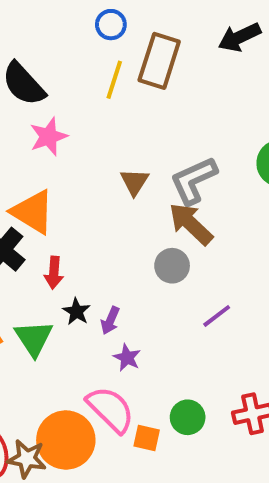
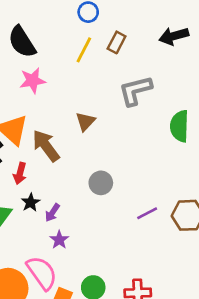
brown rectangle: (159, 61) -> (117, 42), size x0.6
gray L-shape: (194, 180) -> (135, 91), moved
brown arrow: (191, 224) -> (46, 146), moved
purple line: (217, 316) -> (147, 213), moved

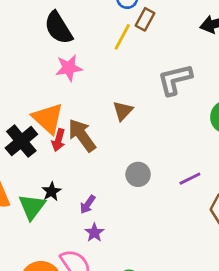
brown rectangle: (117, 42) -> (145, 19), moved
red arrow: (20, 173) -> (58, 140), moved
black star: (31, 202) -> (51, 191), moved
purple line: (147, 213) -> (190, 179), moved

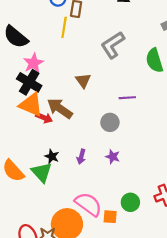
red arrow: (58, 140) -> (44, 118), turned -63
black cross: (21, 141) -> (29, 82), moved
purple line: (190, 179) -> (127, 98), moved, turned 42
purple star: (94, 233) -> (113, 157), moved

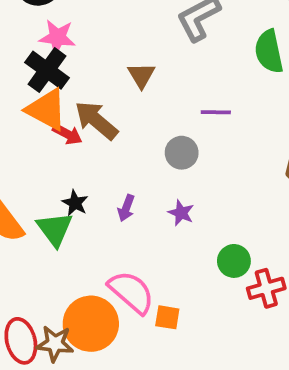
pink star: (33, 63) -> (57, 37), turned 30
green circle: (130, 202) -> (234, 261), moved

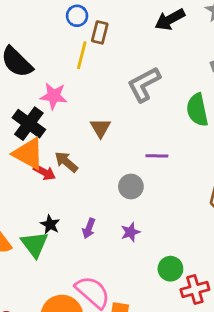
pink star: (57, 37) -> (54, 96), moved
brown arrow: (96, 120) -> (66, 162), size x0.7
purple star: (181, 213) -> (130, 232), turned 30

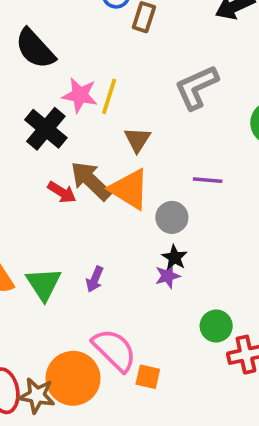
yellow line: (82, 55) -> (109, 96), moved
orange triangle: (29, 154) -> (129, 189), moved
brown arrow: (66, 162) -> (91, 181), size x1.4
black star: (50, 224) -> (175, 257), moved
purple arrow: (89, 228) -> (95, 279), moved

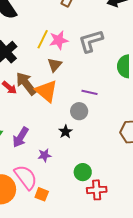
pink star: (80, 95) -> (59, 40), moved, turned -30
gray circle: (172, 217) -> (79, 111), moved
purple star: (168, 276) -> (44, 155), moved
purple arrow: (95, 279) -> (21, 137), size x1.5

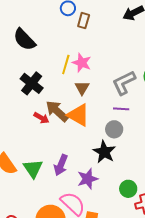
pink star: (59, 40) -> (82, 63), turned -30
gray L-shape: (91, 41) -> (124, 83), moved
black star: (66, 132) -> (104, 152), size x1.6
purple star: (44, 155) -> (88, 179), size x1.5

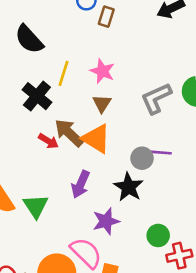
yellow line: (66, 65) -> (64, 73), moved
purple line: (121, 109) -> (161, 153), moved
purple arrow: (61, 165) -> (81, 184), moved

